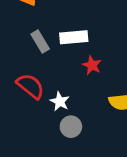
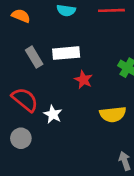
gray circle: (71, 127) -> (21, 138), moved

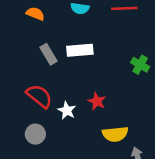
red star: (83, 80) -> (97, 101), moved
yellow semicircle: (113, 114) -> (115, 134), moved

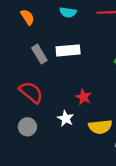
orange semicircle: (35, 14) -> (27, 17), turned 35
white star: (67, 111) -> (66, 118), moved

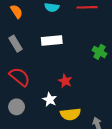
gray rectangle: (39, 54) -> (15, 44), moved
yellow semicircle: (100, 127) -> (70, 114), moved

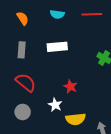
gray rectangle: (15, 44) -> (22, 50), turned 35

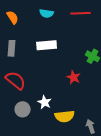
red star: (70, 87) -> (74, 77), moved
gray circle: (23, 112) -> (23, 109), moved

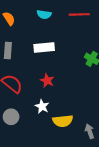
red star: (74, 77) -> (47, 81), moved
gray circle: (23, 109) -> (11, 117), moved

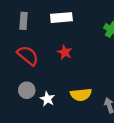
white star: (42, 106) -> (47, 99), moved

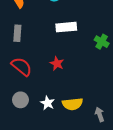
white rectangle: (61, 18) -> (66, 27), moved
white star: (47, 99) -> (48, 103), moved

